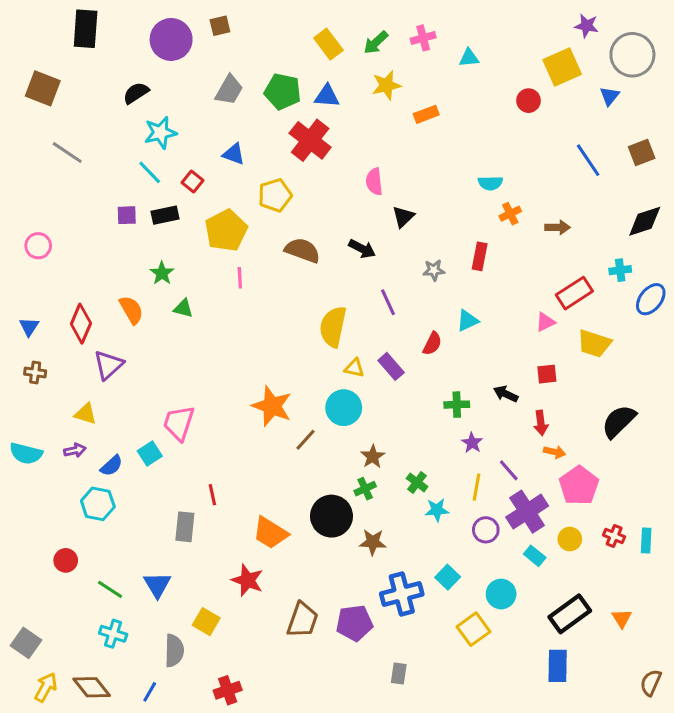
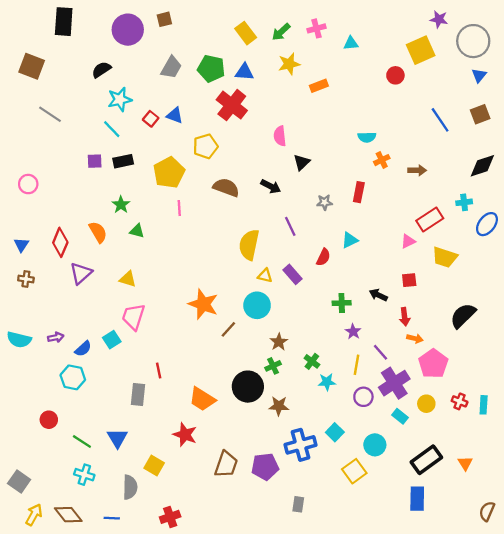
blue triangle: (610, 96) -> (479, 75), moved
red square: (192, 182) -> (151, 119), moved
yellow triangle: (86, 414) -> (128, 279), moved
blue line: (150, 692) -> (112, 518), turned 63

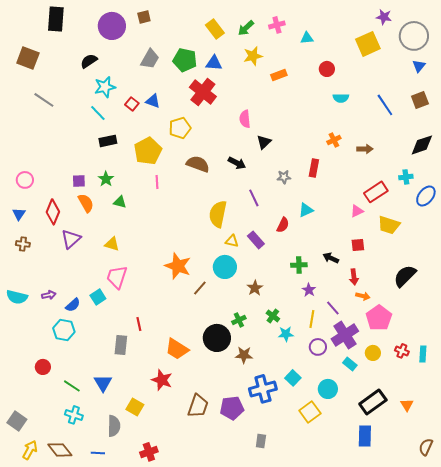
red circle: (395, 75) -> (327, 69), moved
cyan semicircle: (367, 137) -> (341, 98), moved
purple square: (95, 161) -> (79, 181), moved
pink circle: (28, 184) -> (25, 180), moved
brown star: (279, 342) -> (255, 288), moved

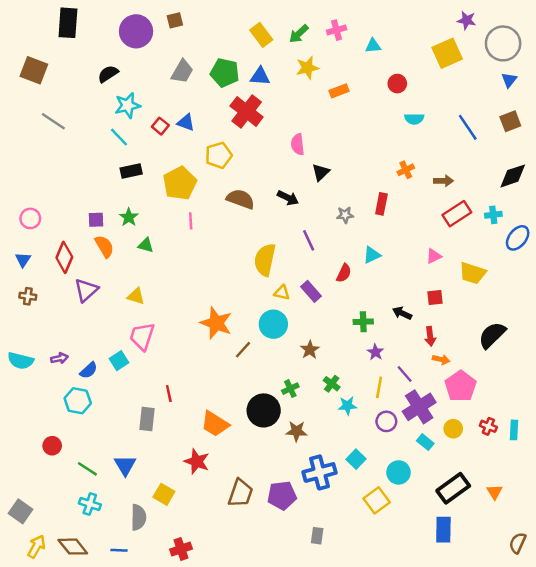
red rectangle: (376, 192) -> (457, 214), moved

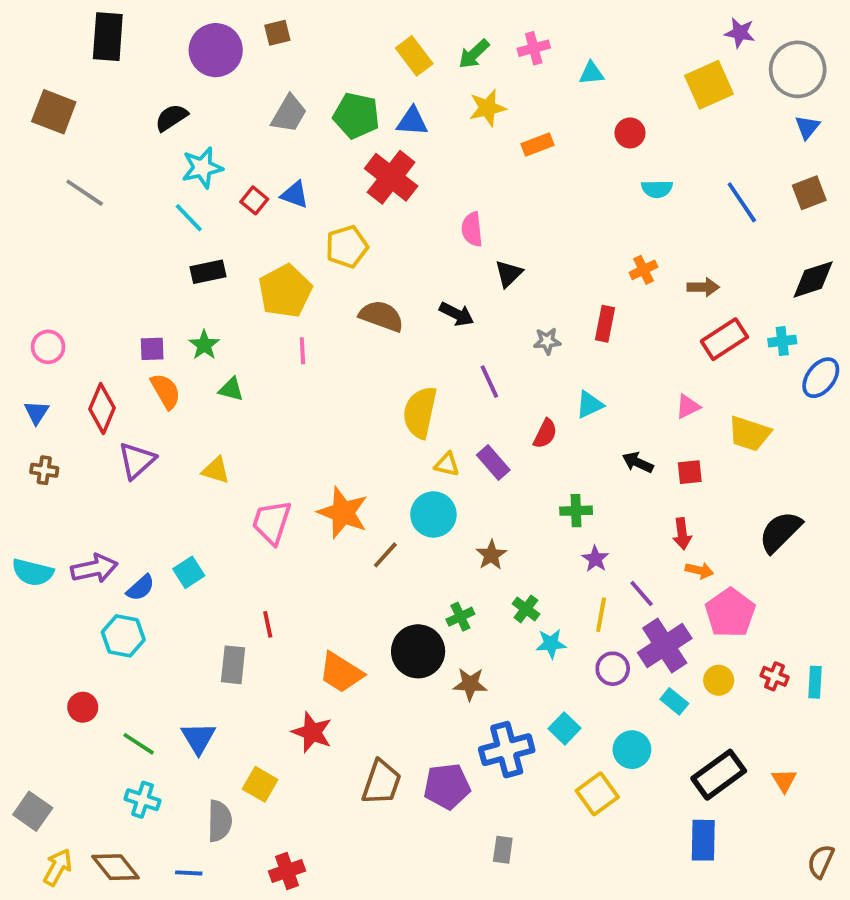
black arrow: (402, 313) -> (638, 462), moved
pink trapezoid: (142, 336) -> (272, 522), moved
purple arrow: (59, 358) -> (94, 568), size x1.6

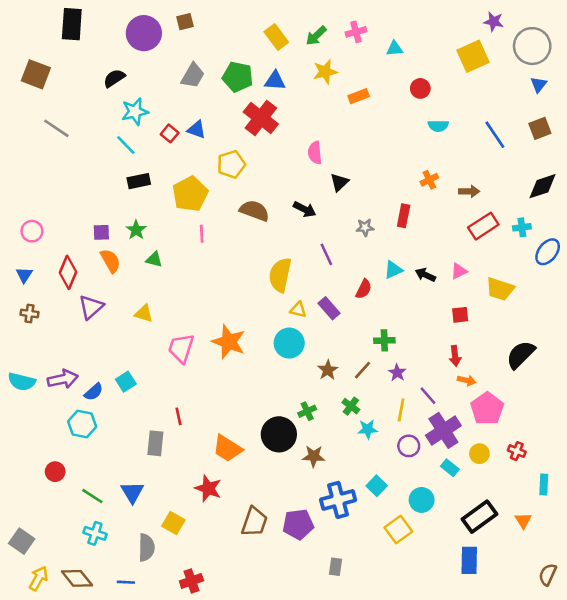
black arrow: (638, 462) -> (425, 275), moved
brown line: (385, 555) -> (362, 370), moved
cyan rectangle: (815, 682) -> (544, 485), moved

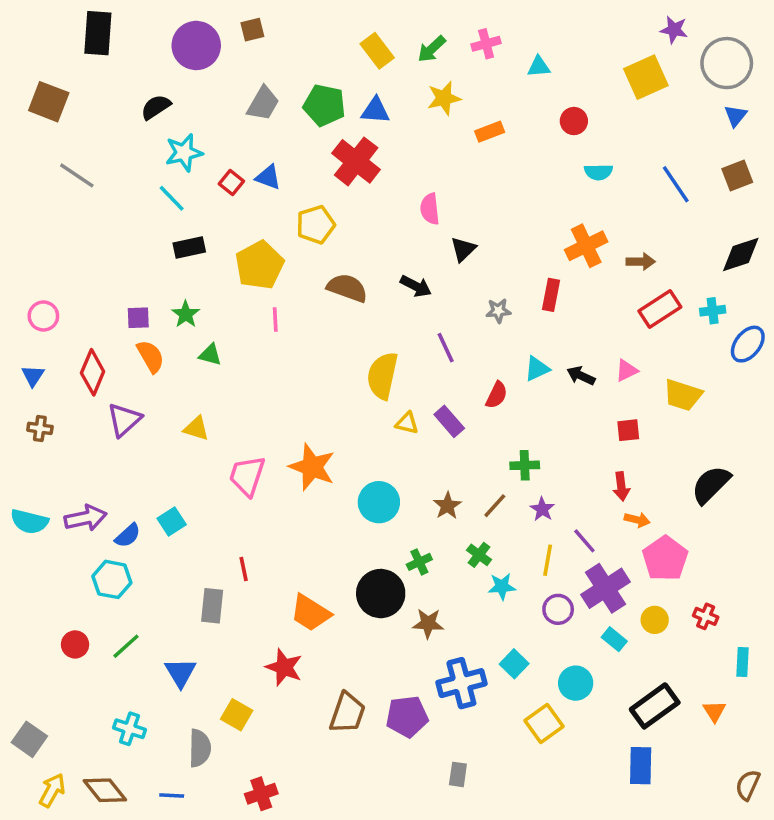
orange cross: (429, 180) -> (586, 246), size x1.6
cyan circle: (289, 343) -> (379, 502), moved
green line: (92, 496) -> (126, 646), moved, turned -75

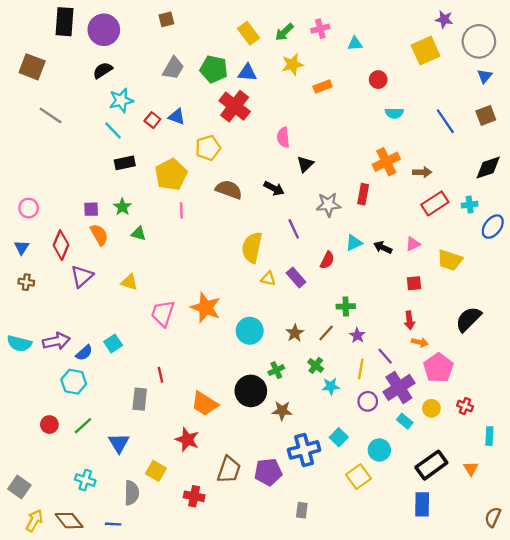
purple circle: (196, 45) -> (104, 30), moved
gray star: (498, 311) -> (328, 205), size x1.5
red cross: (261, 794) -> (194, 496), moved, turned 30

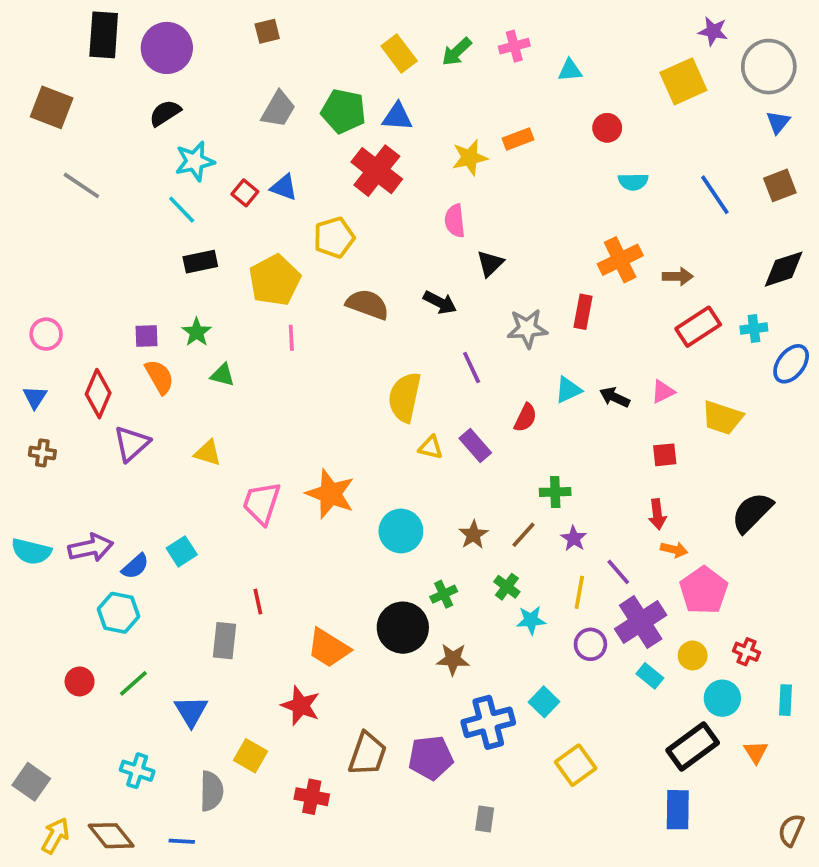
yellow star: (292, 65) -> (470, 158), moved
cyan circle: (379, 450) -> (722, 698), moved

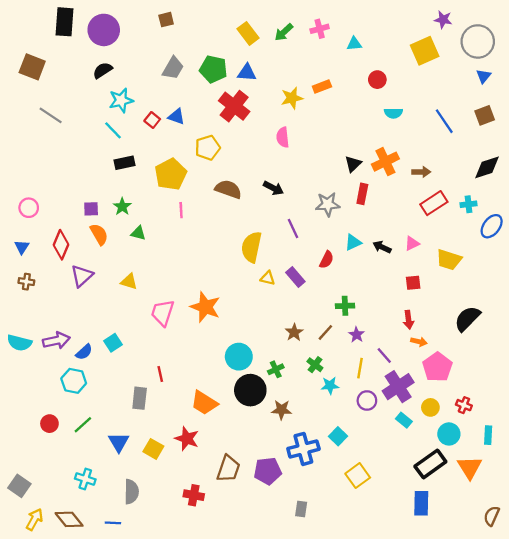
black triangle: (490, 263) -> (353, 164), moved
cyan circle: (401, 531) -> (239, 357), moved
orange triangle: (756, 752) -> (470, 467), size x1.6
yellow square: (250, 756) -> (153, 449), moved

